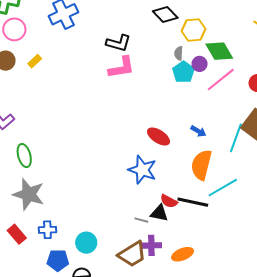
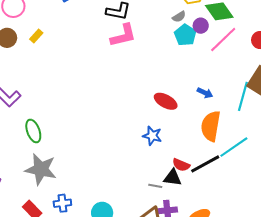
gray semicircle: (179, 53) -> (179, 17), turned -120
blue star: (142, 170) -> (152, 136), size x0.7
black line: (193, 202) -> (205, 164), turned -36

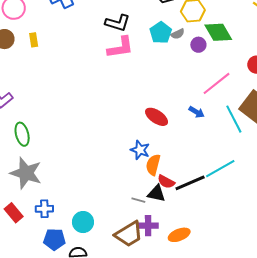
cyan pentagon: (185, 35) -> (161, 33), moved
yellow rectangle: (36, 36) -> (34, 40), turned -56
pink line: (223, 40) -> (216, 83), moved
cyan line: (243, 96) -> (234, 119), turned -48
orange semicircle: (211, 126) -> (153, 165), moved, size x0.7

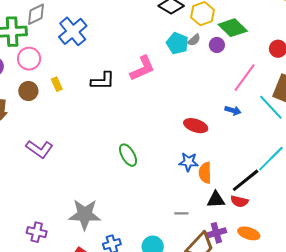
black L-shape: (118, 23) -> (103, 81), moved
green ellipse: (22, 134) -> (128, 155), moved
red semicircle: (166, 182) -> (239, 201), moved
gray line: (138, 200) -> (181, 213), moved
orange ellipse: (179, 235) -> (249, 233), turned 55

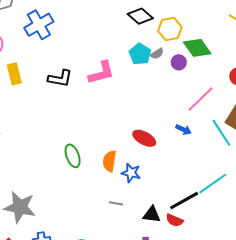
yellow rectangle: (57, 84) -> (14, 74), size x1.5
orange semicircle: (205, 173) -> (109, 161), moved
gray line: (181, 213) -> (116, 203), moved

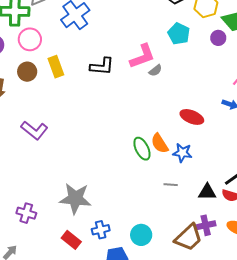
gray semicircle: (157, 54) -> (155, 70), moved
green ellipse: (73, 156) -> (142, 149), moved
orange semicircle: (109, 161) -> (160, 143), turned -35

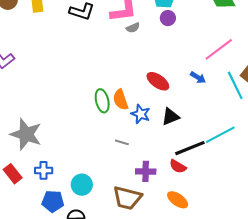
purple circle: (218, 38) -> (168, 18), moved
black triangle: (207, 192) -> (171, 117), moved, turned -36
purple cross: (206, 225) -> (146, 171), moved
brown trapezoid: (188, 238) -> (127, 198), turned 44

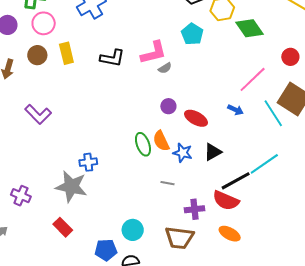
purple circle: (168, 18) -> (168, 106), moved
red semicircle: (178, 166) -> (226, 200), size x1.5
blue cross: (44, 170) -> (88, 162), moved

